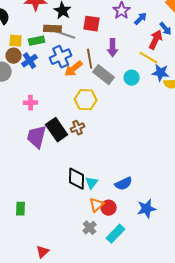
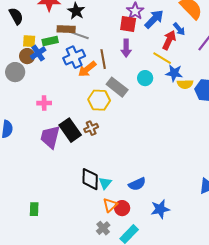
blue arrow: (141, 19) -> (154, 19), size x1.5
red square: (92, 24) -> (128, 24), moved
blue cross: (30, 61) -> (38, 53), moved
gray rectangle: (104, 75) -> (117, 87), moved

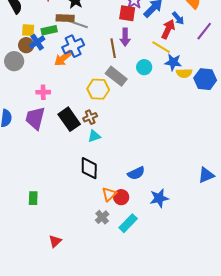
brown line: (103, 59) -> (113, 48), moved
orange arrow: (87, 69) -> (63, 58), moved
purple trapezoid: (50, 137) -> (35, 118), moved
cyan triangle: (105, 183) -> (94, 136), moved, turned 32

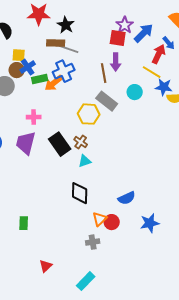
green rectangle: (49, 30) -> (40, 79), moved
brown cross: (90, 117) -> (81, 142), turned -32
gray cross: (102, 217) -> (93, 242), turned 32
cyan rectangle: (128, 223) -> (86, 281), moved

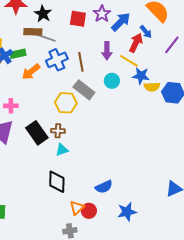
red square: (118, 38) -> (78, 19), moved
purple arrow: (116, 62) -> (107, 51), moved
blue cross: (64, 71) -> (57, 60), moved
green rectangle: (40, 79) -> (18, 54), moved
brown cross: (81, 142) -> (58, 131), turned -32

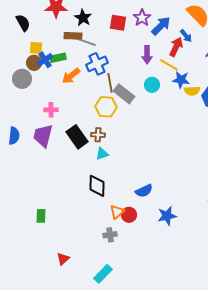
brown line: (81, 62) -> (110, 83), moved

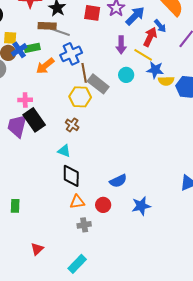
brown cross: (98, 135) -> (72, 125), turned 32
black rectangle: (77, 137) -> (34, 120), moved
cyan triangle: (102, 154) -> (64, 151), moved, turned 40
orange triangle: (117, 212) -> (77, 202), moved, turned 35

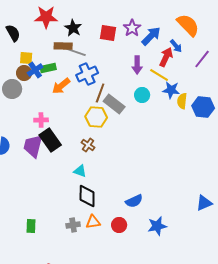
brown line: (84, 73) -> (100, 93), turned 30
yellow semicircle: (166, 81) -> (182, 101), turned 98
gray cross: (84, 225) -> (73, 225), moved

